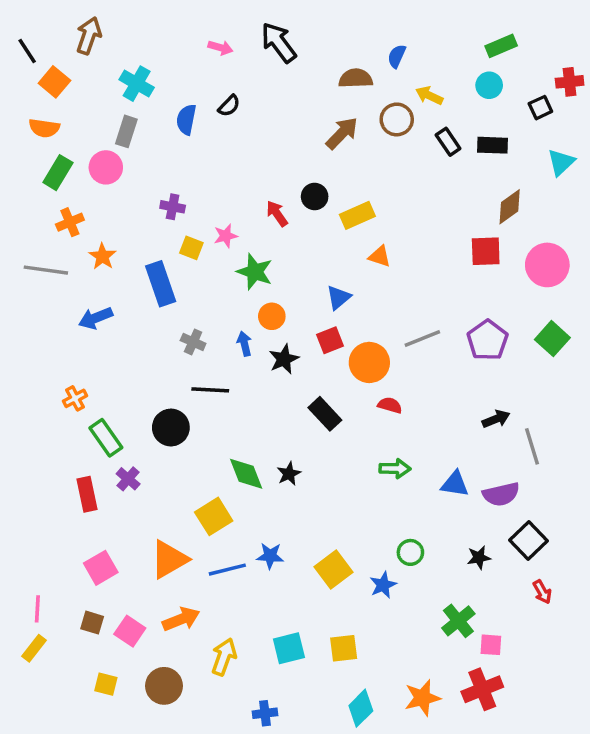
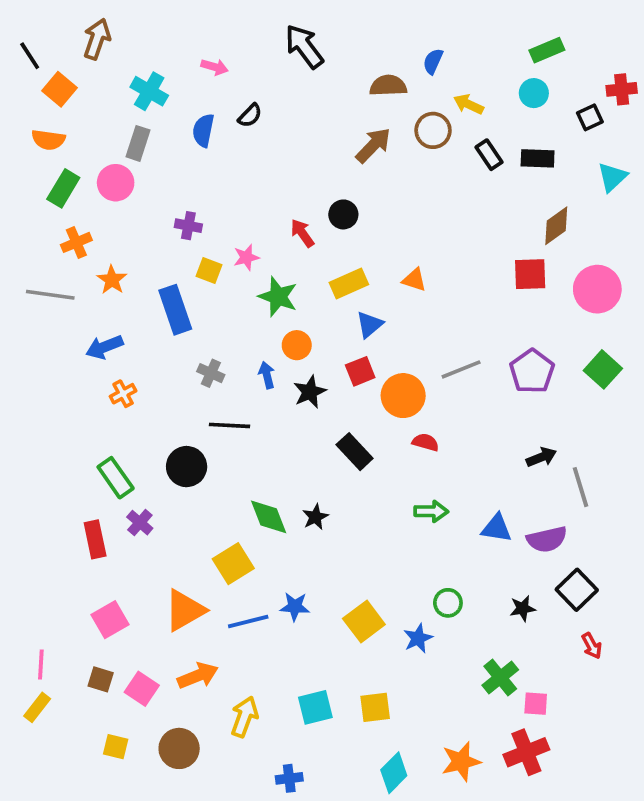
pink arrow: (220, 48) -> (215, 67), moved
yellow rectangle: (357, 215) -> (349, 284), moved
orange cross: (75, 398) -> (123, 394), moved

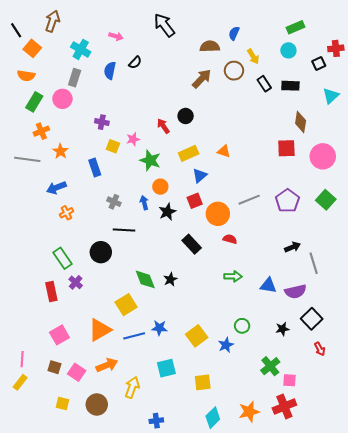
yellow arrow: (468, 104) -> (253, 56), turned -147
brown diamond: (556, 226) -> (301, 122), turned -45
blue rectangle: (175, 310) -> (95, 167), size x0.7
cyan square: (315, 707) -> (166, 368), moved

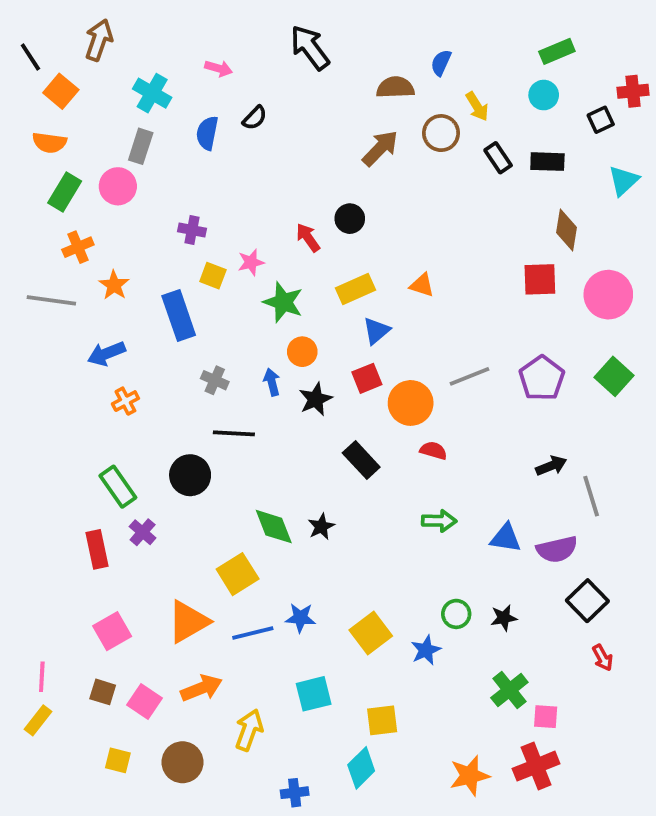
blue rectangle: (95, 167) -> (179, 316), size x1.4
black star: (282, 329) -> (504, 618), moved
cyan diamond: (213, 418) -> (361, 768), moved

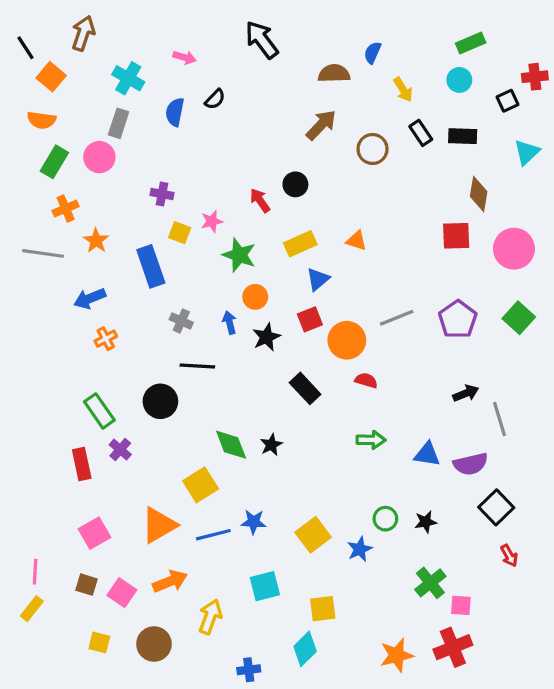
brown circle: (441, 133) -> (373, 149), moved

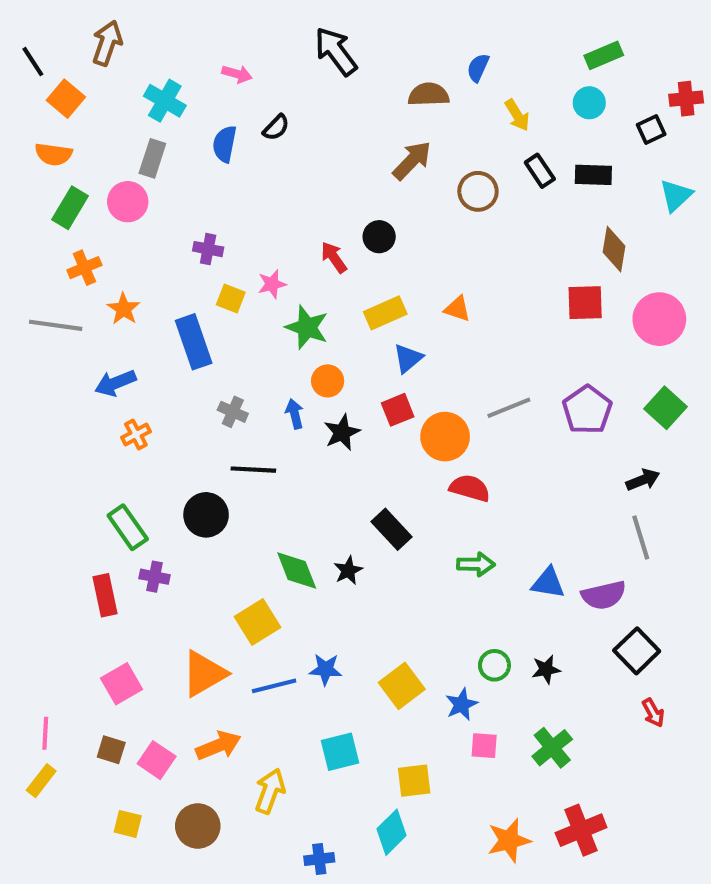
red semicircle: (366, 380) -> (470, 488), size x1.4
black rectangle: (305, 388) -> (391, 529), moved
black arrow: (466, 393) -> (643, 480), moved
purple cross: (120, 450) -> (154, 577), turned -30
pink square: (461, 605) -> (484, 746), moved

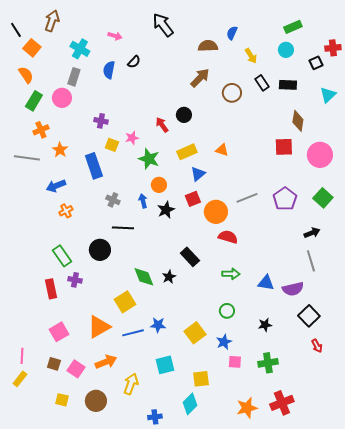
orange semicircle: (54, 154) -> (26, 75), turned -132
green circle: (494, 665) -> (227, 311), moved
green cross: (552, 748) -> (268, 363), turned 30

